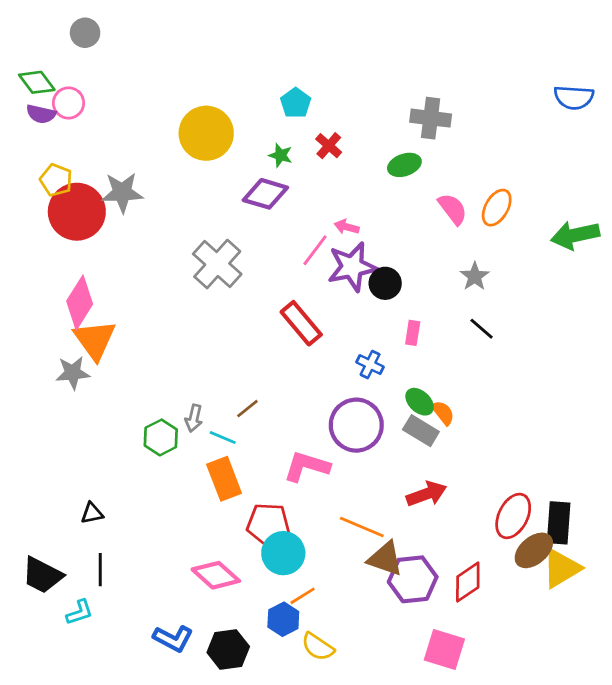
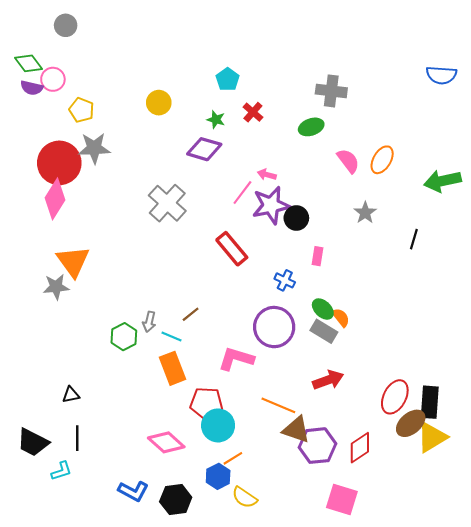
yellow circle: (206, 133) -> (159, 103), size x0.6
yellow pentagon: (56, 180) -> (81, 110), moved
pink diamond: (80, 303) -> (55, 199), moved
black line: (482, 329) -> (414, 239), moved, turned 66

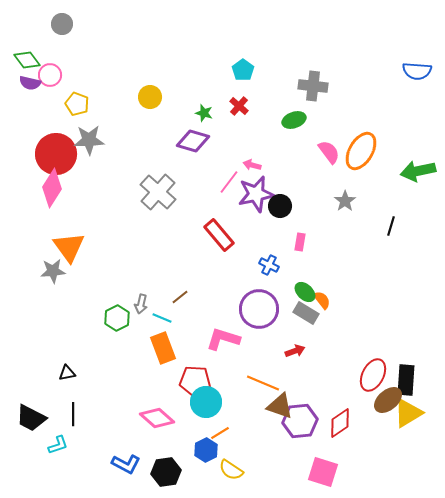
cyan pentagon: (228, 79) -> (243, 70), moved
orange ellipse: (382, 160) -> (361, 151), size x1.4
red arrow: (328, 380) -> (295, 351), moved, size x0.7

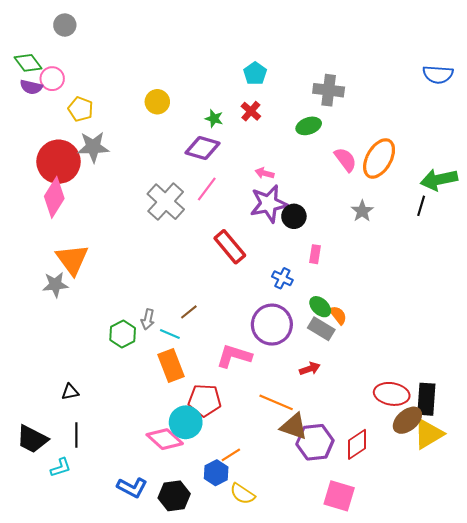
pink line: (229, 182) -> (207, 189), moved
black line: (391, 226) -> (421, 206), moved
red ellipse: (373, 375) -> (392, 394), turned 72
cyan circle: (206, 402) -> (186, 422), moved

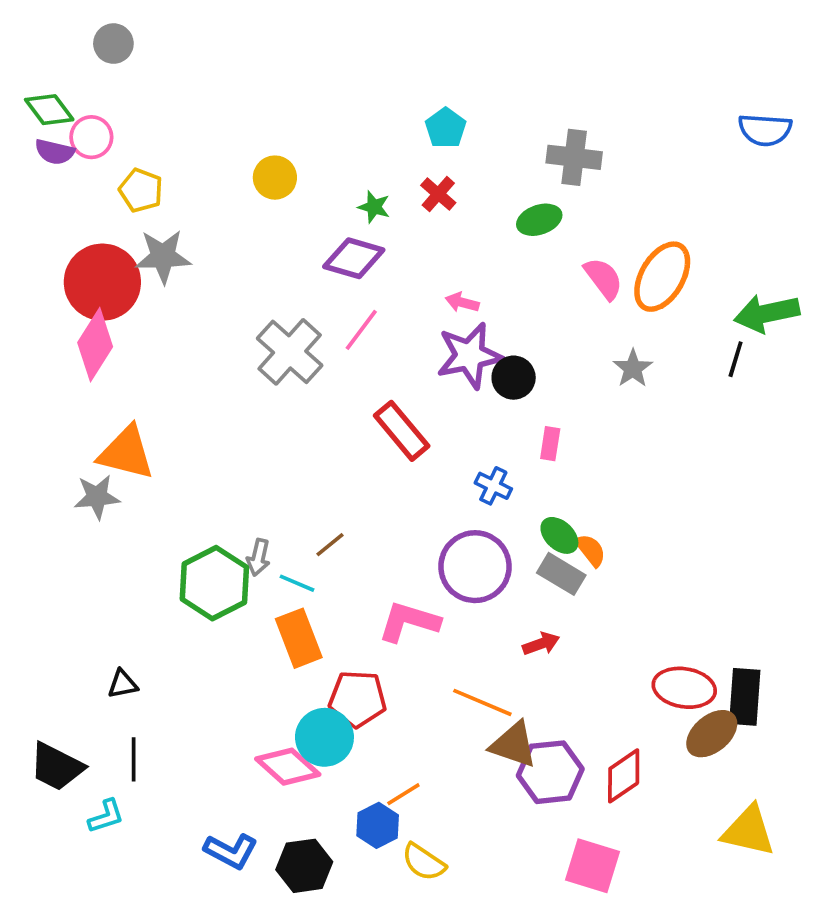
orange triangle: (72, 259) -> (126, 453), turned -40
green hexagon: (123, 334) -> (214, 583), size x1.5
yellow triangle: (428, 434) -> (748, 831), moved, turned 44

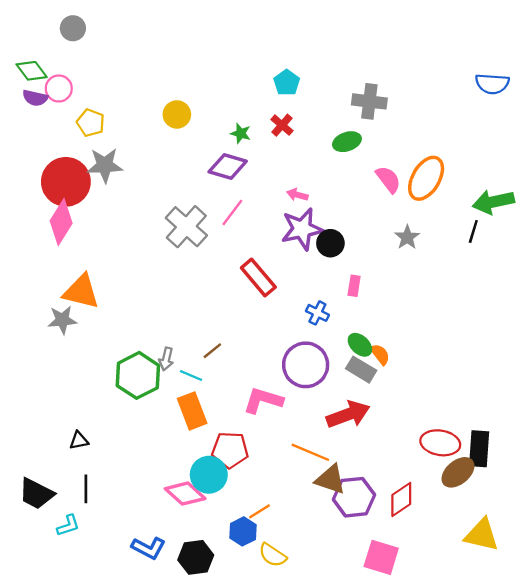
red arrow: (541, 644) -> (348, 414), size x1.8

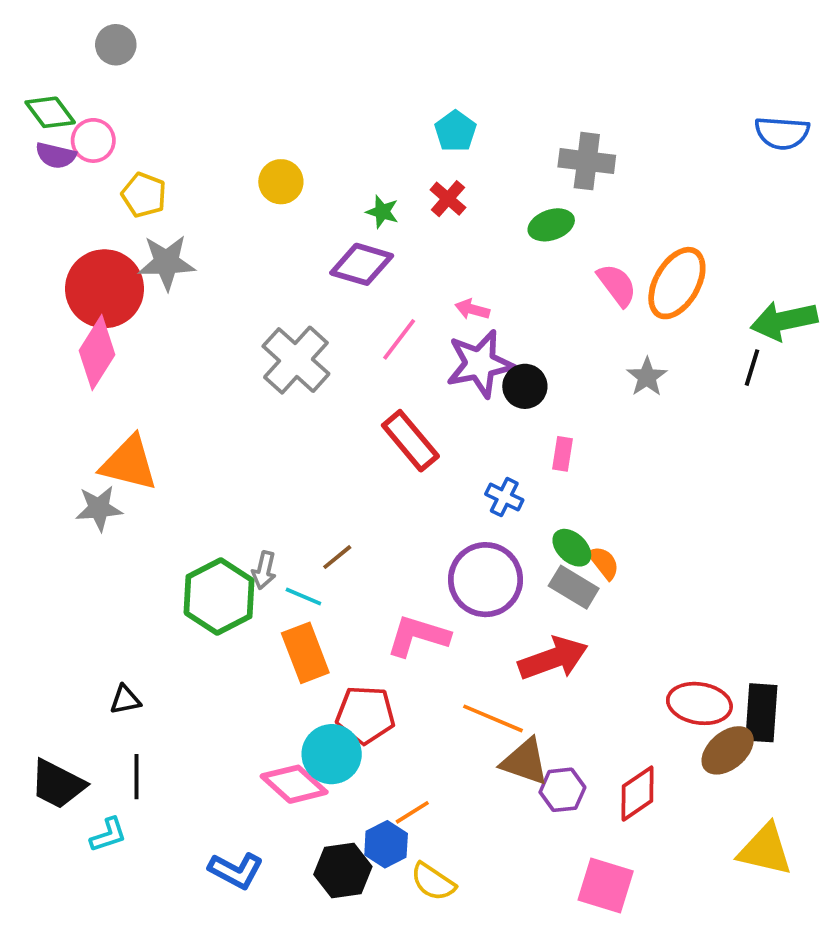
pink line: (232, 213) -> (399, 339), moved
purple hexagon: (354, 497) -> (562, 790), size x0.7
black hexagon: (196, 557) -> (343, 870), moved

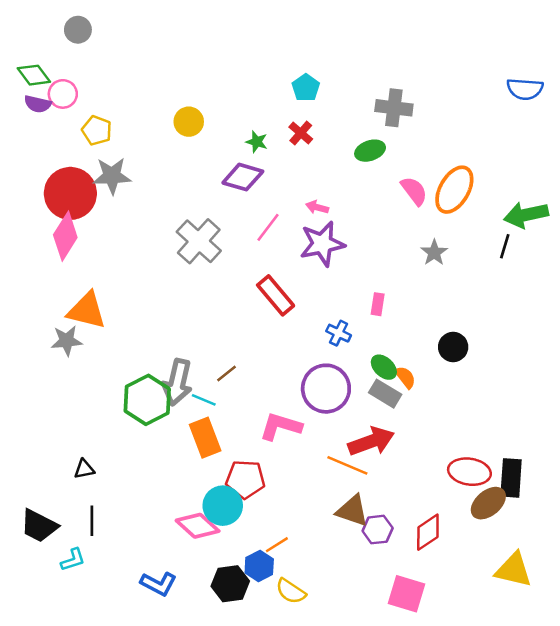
black circle: (525, 386) -> (453, 347), moved
gray arrow: (264, 570) -> (177, 382), size x1.8
orange line: (493, 718) -> (347, 465), moved

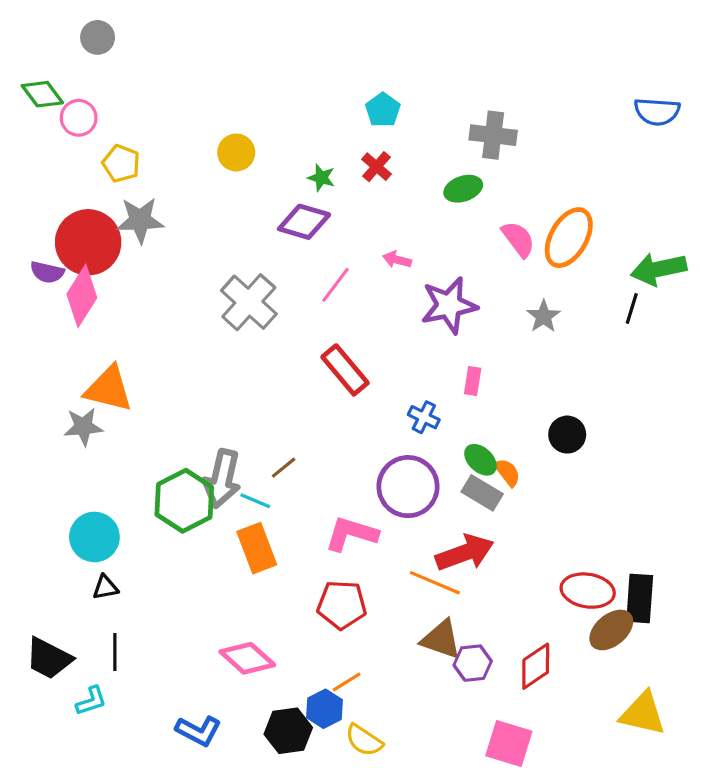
purple semicircle: (38, 104) -> (47, 272), moved
purple star: (322, 244) -> (449, 305), moved
red pentagon: (245, 479) -> (342, 605), moved
cyan circle: (223, 506) -> (94, 537), moved

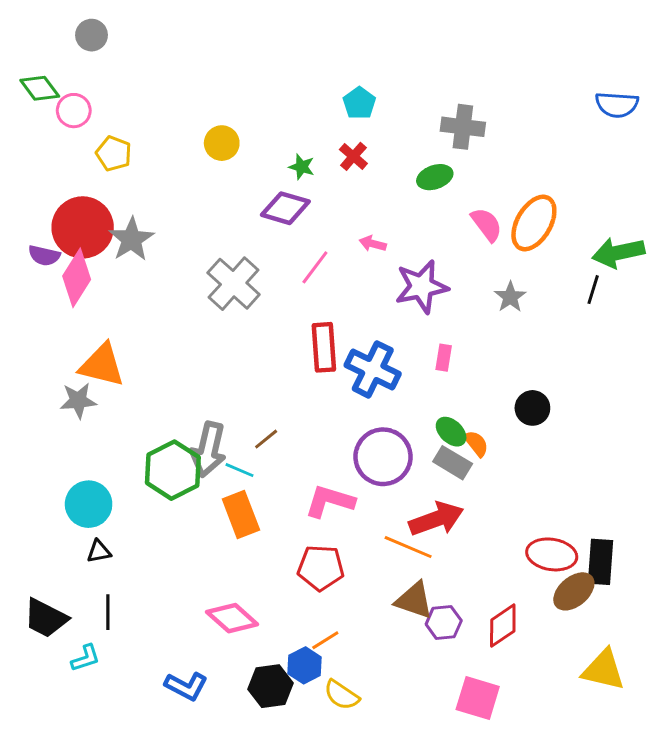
gray star: (140, 220) -> (131, 239), moved, turned -30
red rectangle: (345, 370) -> (324, 347), turned 36
blue cross: (424, 417) -> (373, 369), moved, size x1.8

